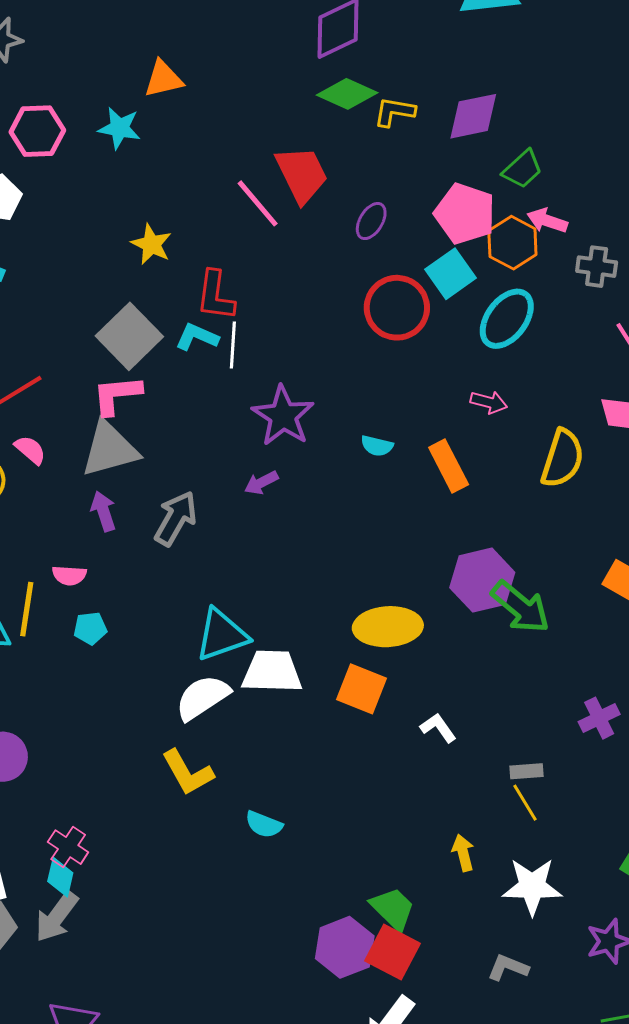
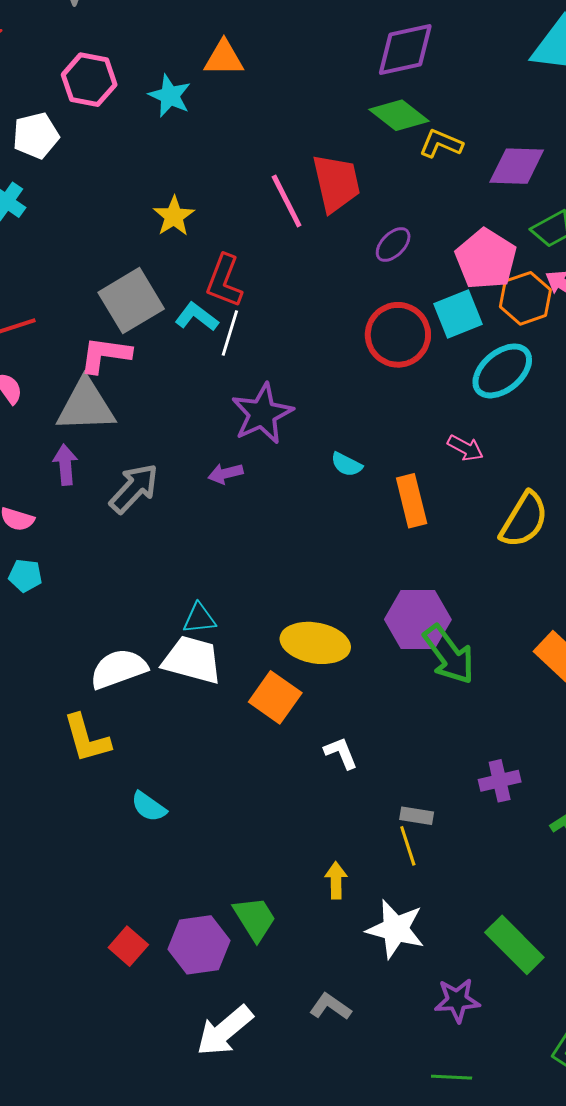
cyan triangle: (222, 635) -> (199, 618), moved, size x0.6
red square: (393, 952) -> (128, 946), moved, size x0.7
gray L-shape: (508, 968) -> (330, 1007), moved

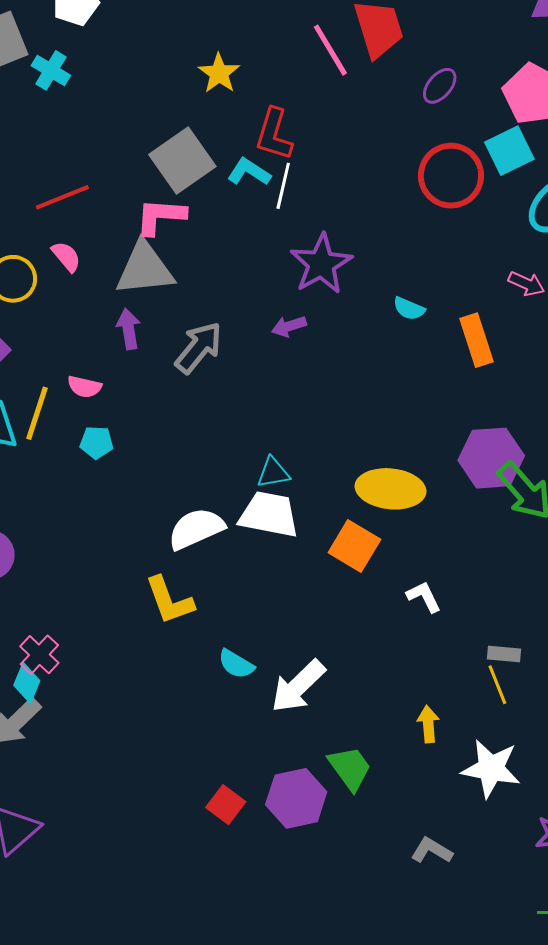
white arrow: (225, 1031) -> (298, 686), moved

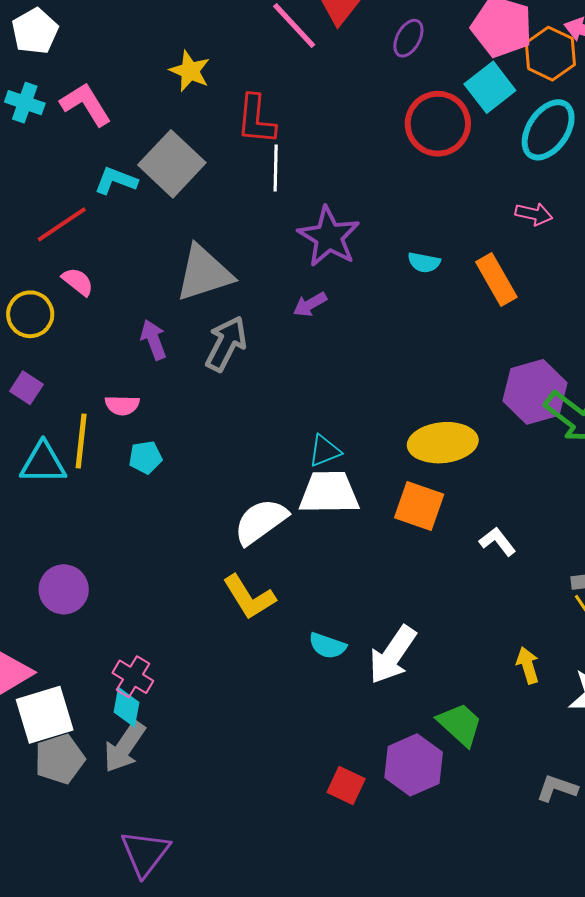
cyan L-shape: (249, 172) -> (116, 181), moved
pink L-shape: (160, 216) -> (86, 104), moved, turned 66
gray triangle: (145, 269) -> (204, 273), moved

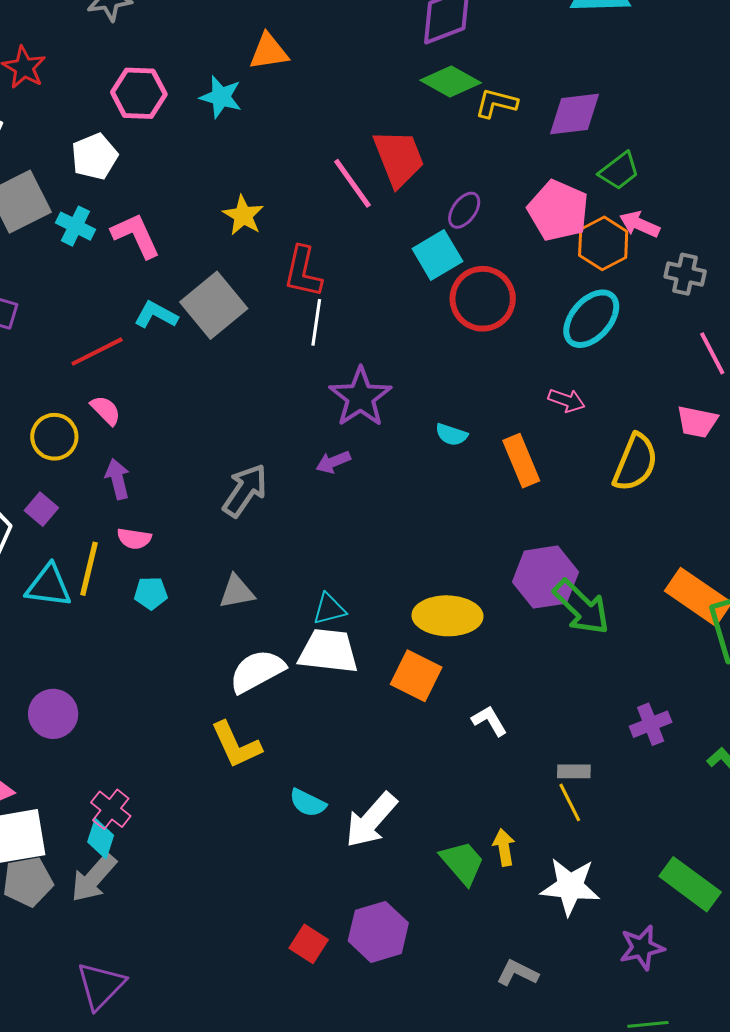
cyan square: (490, 87) -> (437, 255), moved
gray triangle: (204, 273) -> (237, 592), moved, size x0.6
purple arrow: (154, 340) -> (118, 479), moved
green trapezoid: (460, 724) -> (462, 863), moved

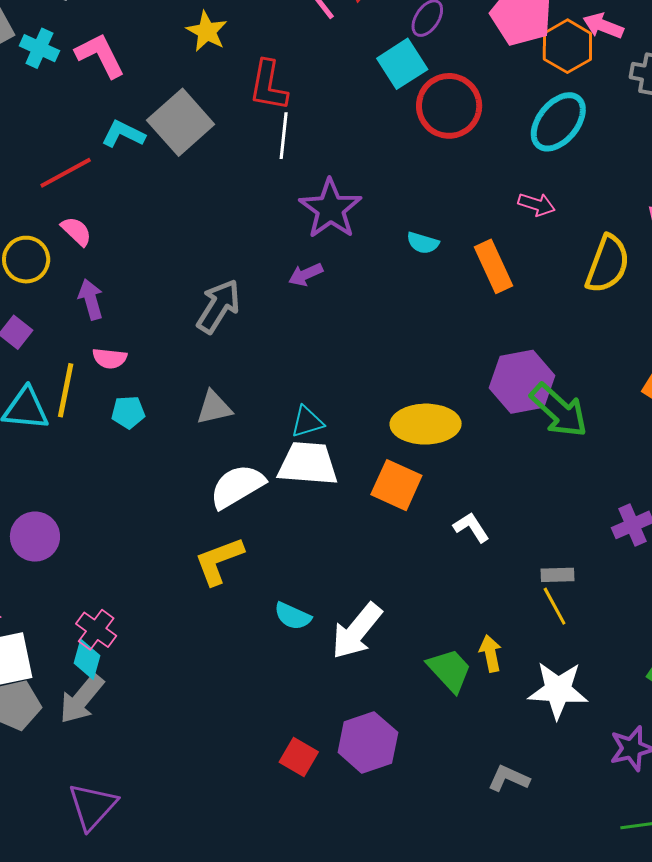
yellow L-shape: (236, 745) -> (219, 561), turned 96

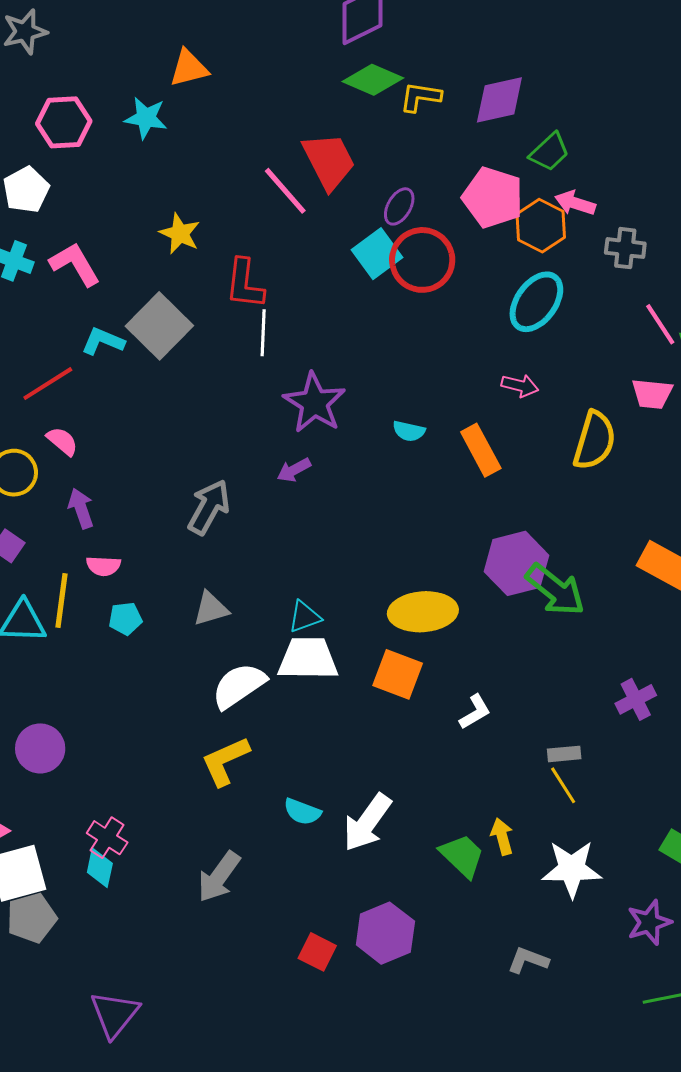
red circle: (449, 106) -> (422, 260), moved
white L-shape: (471, 527) -> (475, 712), turned 96
gray arrow: (82, 699) -> (219, 877), moved

